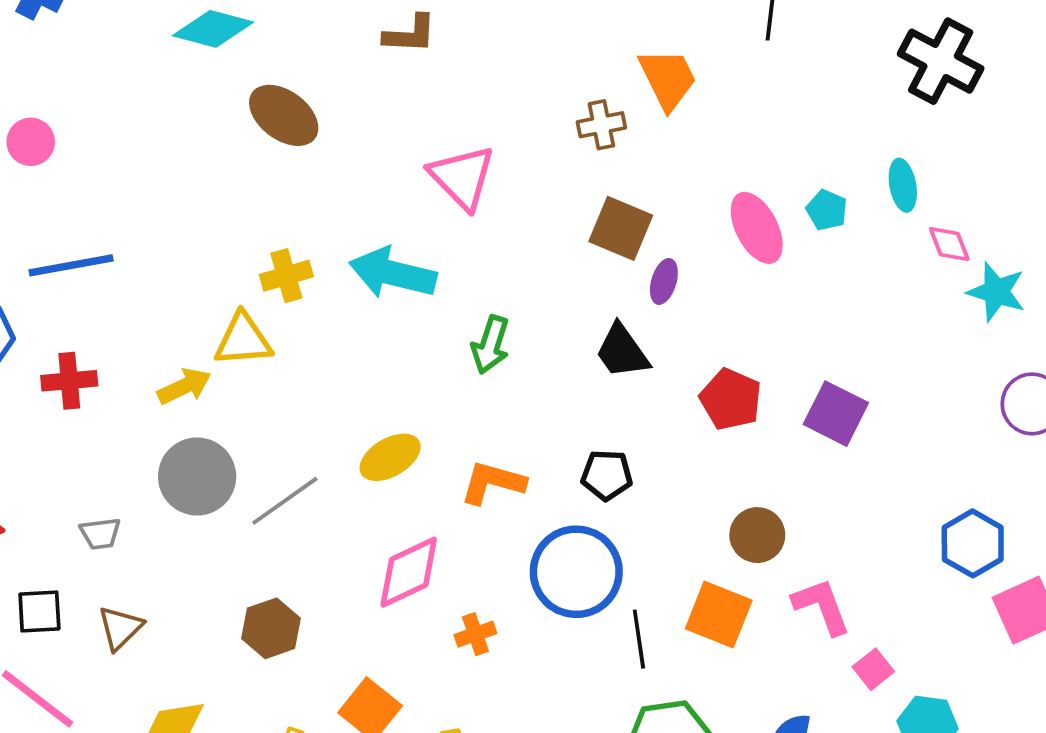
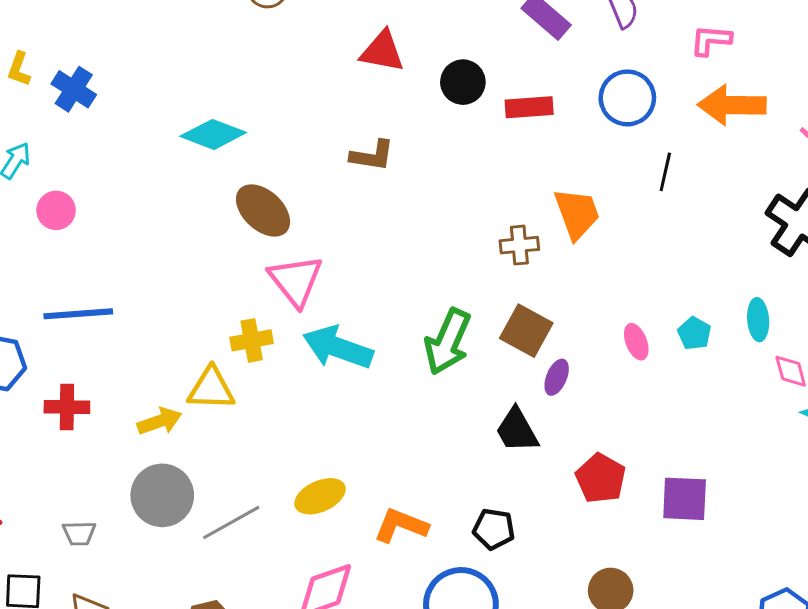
pink triangle: (462, 177) -> (296, 280), moved
pink ellipse: (757, 228) -> (636, 342), size x0.6
green arrow: (490, 345) -> (448, 342), moved, size x1.4
purple square: (836, 414) -> (685, 499), turned -30

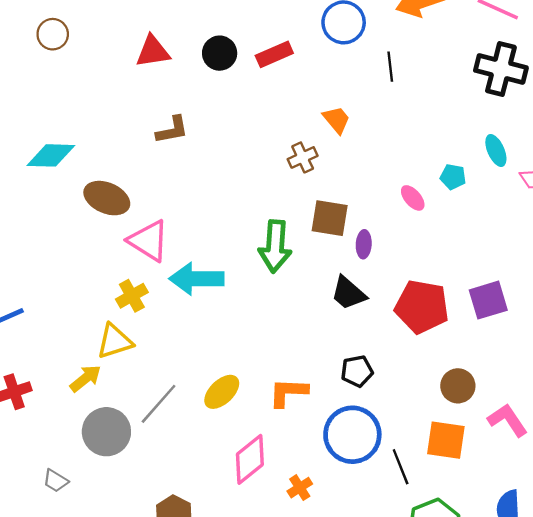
orange trapezoid: (577, 214) -> (336, 120), size x0.7
red pentagon: (601, 478) -> (422, 307), size x1.4
gray line: (231, 522) -> (159, 404), moved
gray trapezoid: (79, 533) -> (56, 481), turned 52

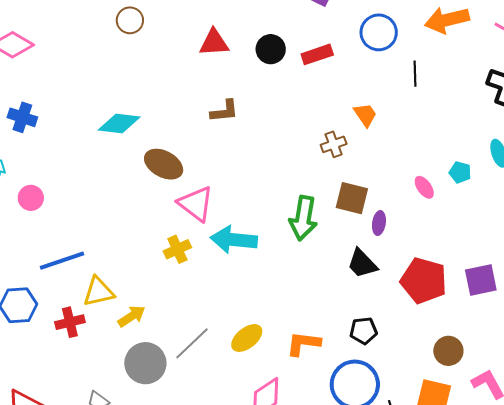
yellow triangle: (115, 341) -> (99, 292), moved

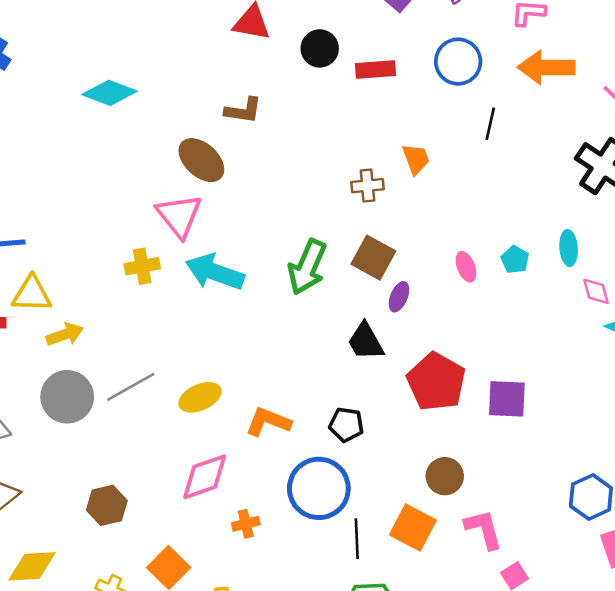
brown ellipse: (164, 164) -> (201, 160), moved

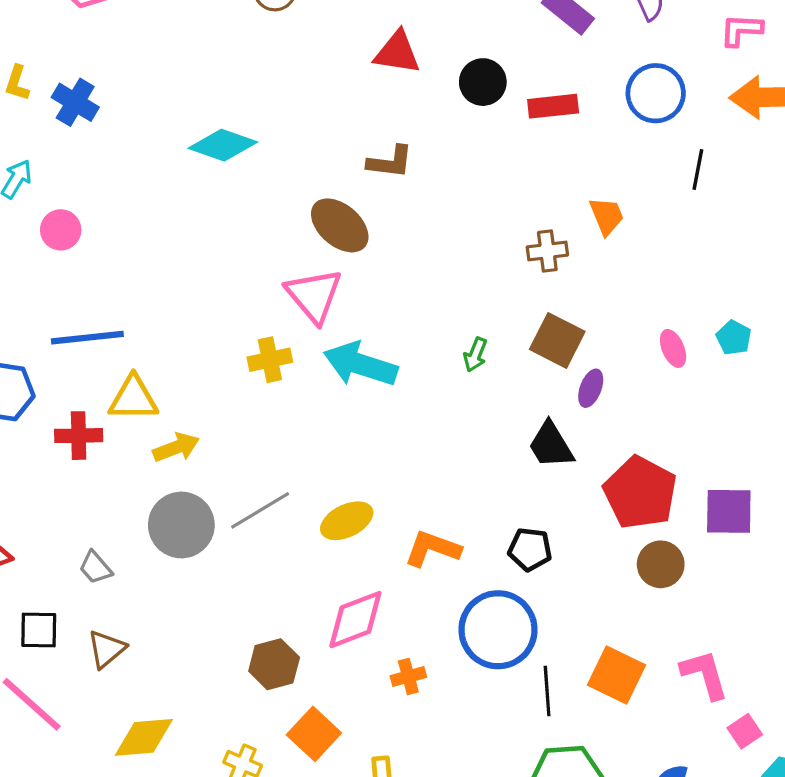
green arrow: (307, 267) -> (475, 355), size x0.5
brown circle: (445, 476) -> (661, 564), moved
brown hexagon: (107, 505) -> (274, 664), moved

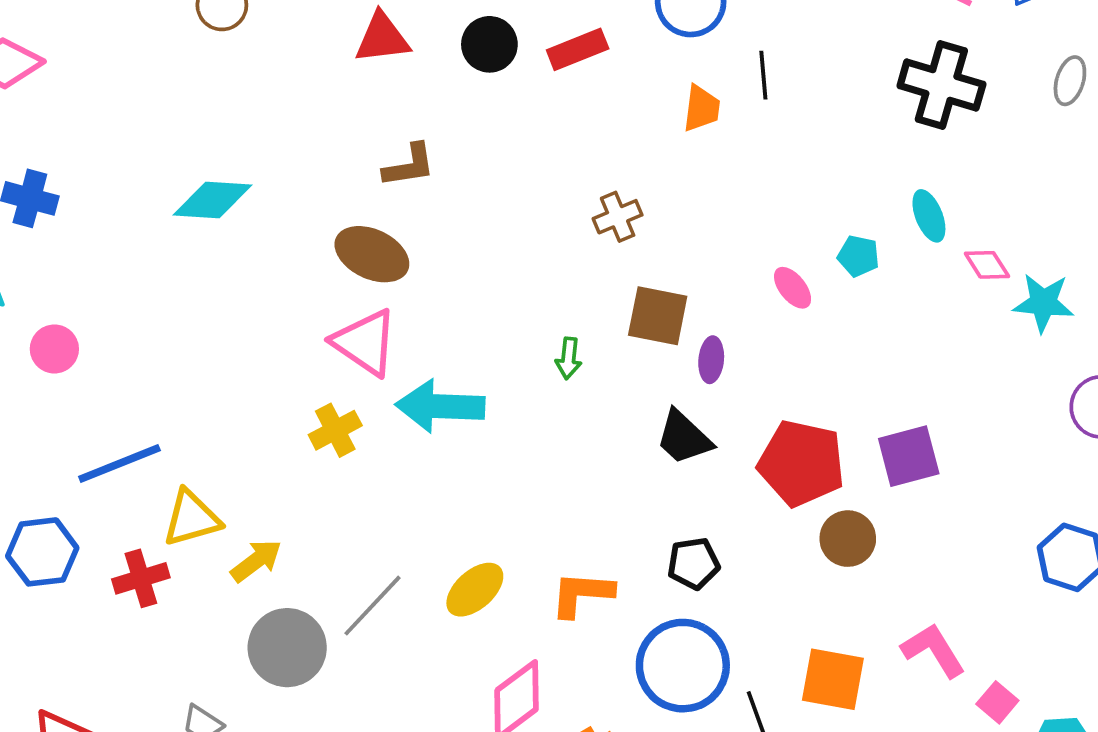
orange trapezoid: (607, 216) -> (701, 108), moved, turned 45

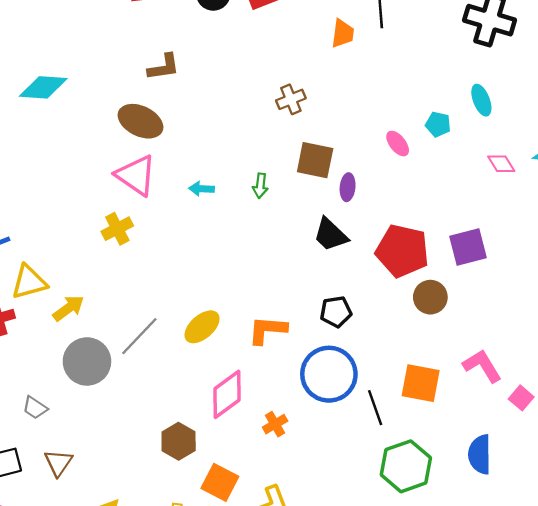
pink diamond: (987, 265) -> (501, 164), moved
cyan arrow: (440, 406) -> (202, 189), moved, size x0.5

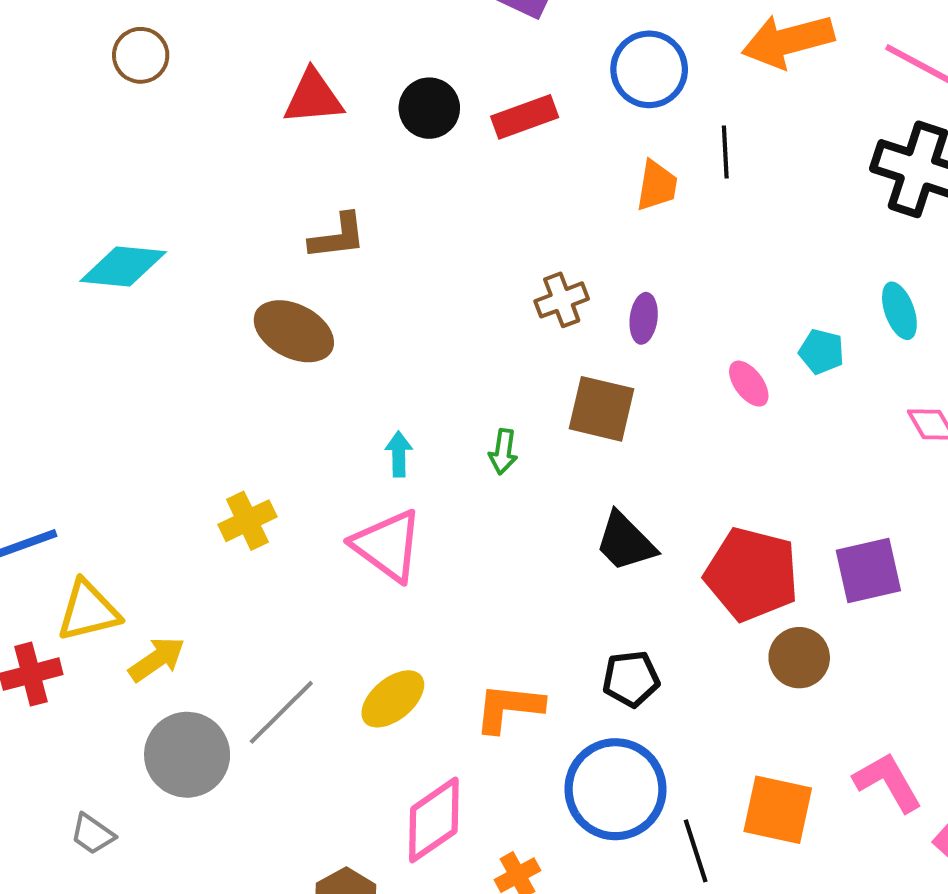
pink triangle: (136, 175) -> (388, 545), moved
purple ellipse: (348, 187) -> (644, 318), moved
cyan arrow: (202, 189) -> (399, 454), turned 85

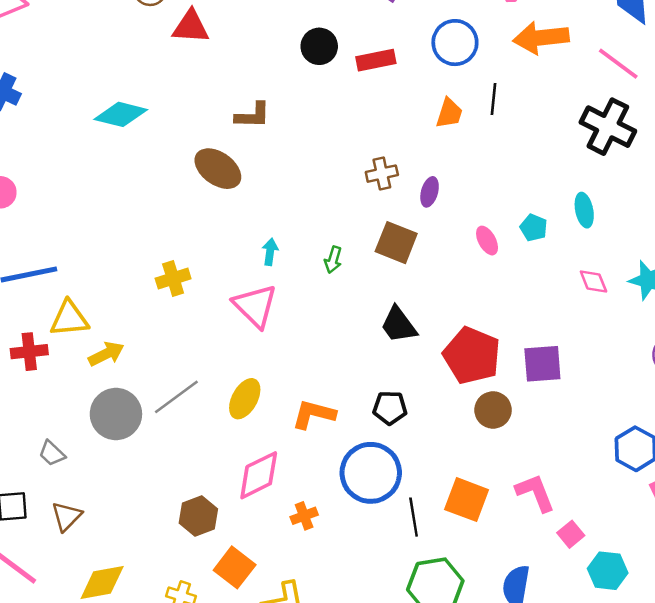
red triangle: (313, 97) -> (191, 27), moved
yellow ellipse: (393, 699) -> (245, 399), turned -30

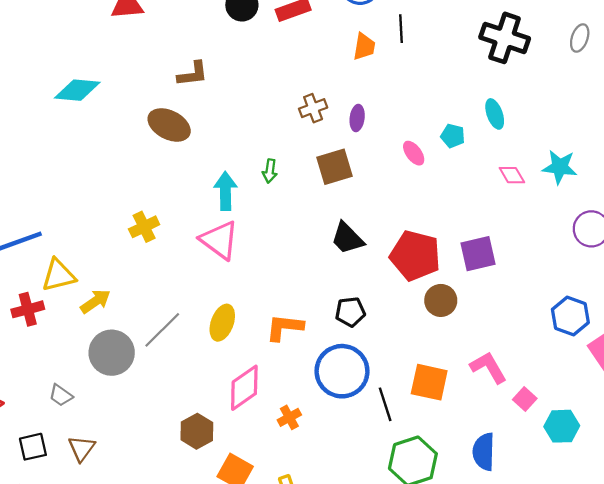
brown square: (396, 243) -> (334, 167), turned -30
cyan arrow: (270, 252) -> (225, 191), size x1.6
green arrow: (333, 260) -> (270, 171), moved

